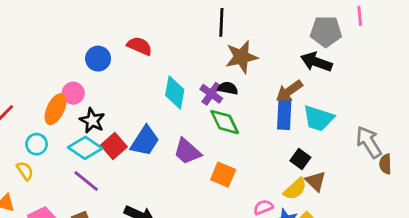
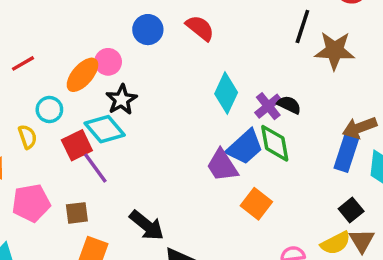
brown star: (242, 57) -> (335, 51), moved
blue trapezoid: (145, 141) -> (245, 147), moved
red square: (114, 146) -> (77, 145), moved

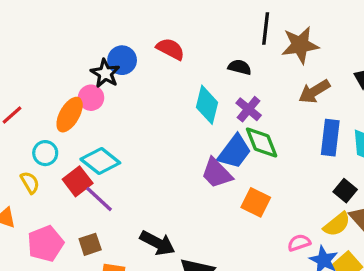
black star: (122, 100) -> (105, 73), moved
black semicircle: (289, 105) -> (240, 67), moved
brown arrow: (360, 128) -> (314, 91), moved

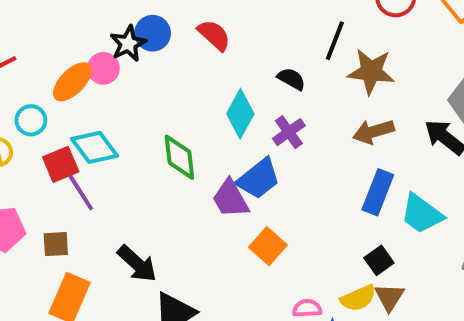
green diamond: (262, 143) -> (179, 157), moved

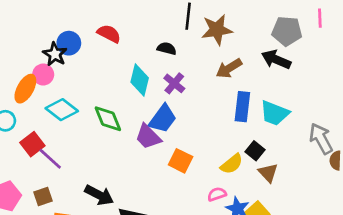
cyan diamond: (94, 147) -> (62, 110), moved
yellow semicircle: (358, 298) -> (232, 164), moved

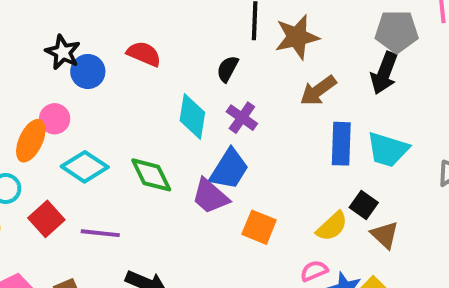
black semicircle: (167, 48) -> (227, 69), turned -72
black star: (55, 54) -> (63, 52), moved
black arrow: (276, 59) -> (384, 73), turned -88
purple line: (50, 159) -> (100, 233), moved, turned -32

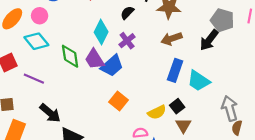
pink circle: (55, 119) -> (40, 16), moved
purple trapezoid: (210, 196) -> (94, 59), moved

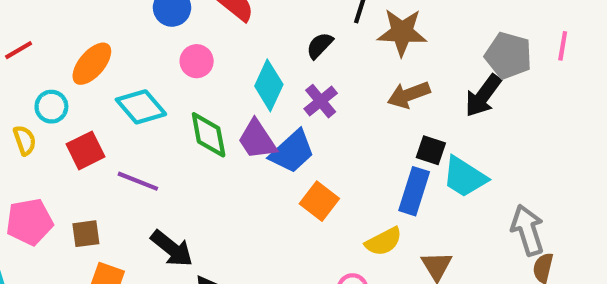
pink circle: (40, 16) -> (197, 61), moved
blue rectangle: (175, 70) -> (414, 191), moved
orange square: (118, 101) -> (319, 201), moved
black square: (177, 106) -> (431, 150), moved, turned -32

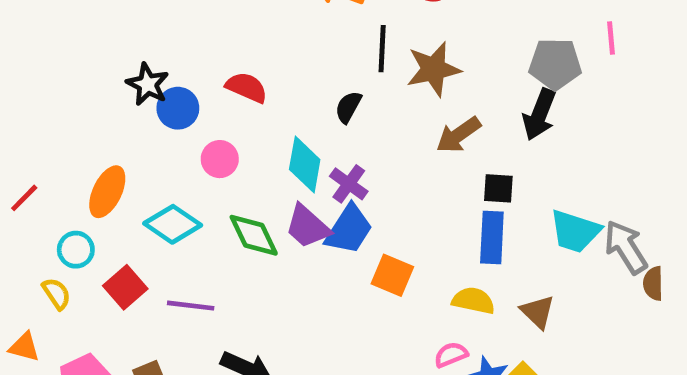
purple cross: (321, 101) -> (349, 184), moved
cyan trapezoid: (465, 177) -> (575, 231), moved
yellow semicircle: (384, 242) -> (473, 301), turned -126

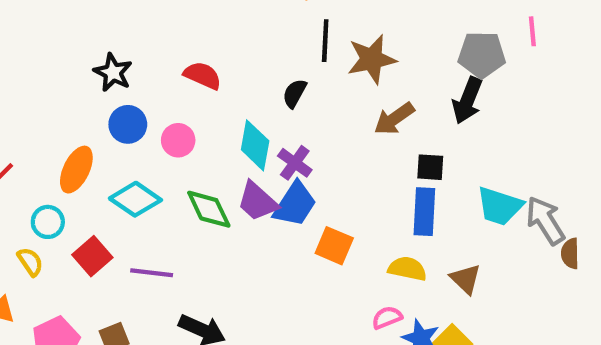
blue circle: (178, 108) -> (128, 124), moved

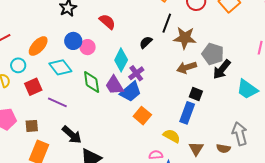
gray pentagon: (482, 55) -> (213, 54), moved
blue circle: (128, 124) -> (73, 41), moved
cyan trapezoid: (500, 206) -> (247, 89), moved
brown semicircle: (570, 253) -> (223, 148), moved, turned -96

